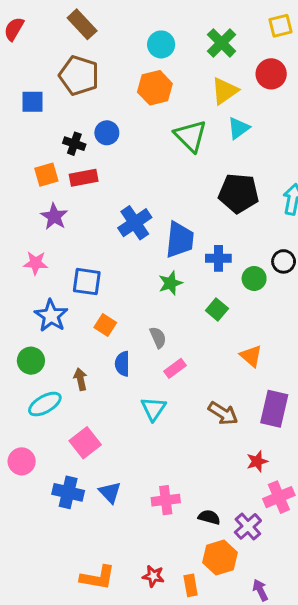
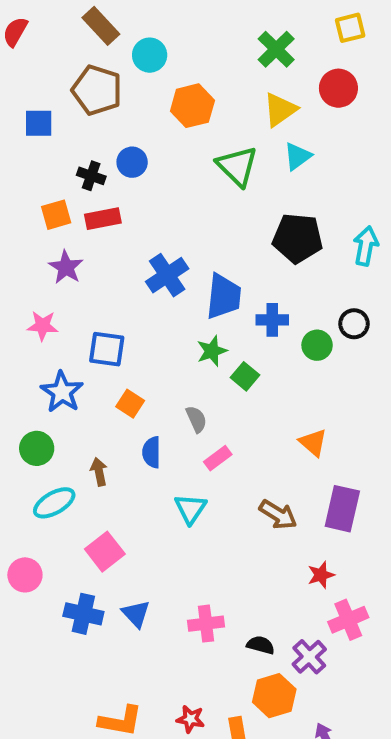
cyan circle: (161, 44) -> (150, 55), moved
green square: (217, 309) -> (245, 376), moved

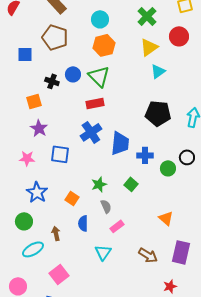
cyan circle: (150, 55) -> (100, 19), moved
green triangle: (237, 166) -> (99, 76), moved
red rectangle: (103, 219) -> (95, 103), moved
blue square: (107, 349) -> (60, 154), moved
green star: (212, 351) -> (99, 184), moved

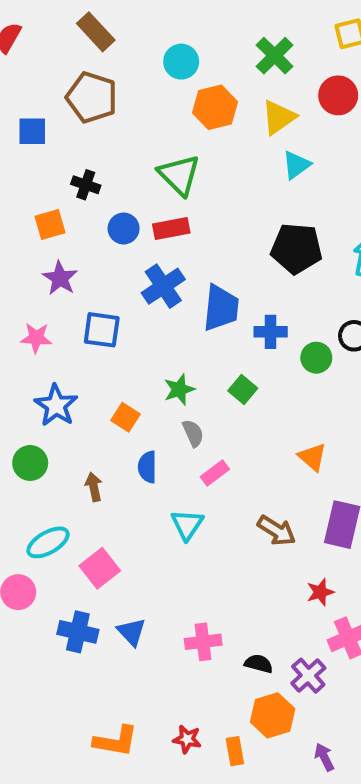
orange hexagon: (104, 45) -> (215, 107), moved
blue circle: (73, 74) -> (124, 229), moved
cyan ellipse: (33, 249) -> (48, 542), moved

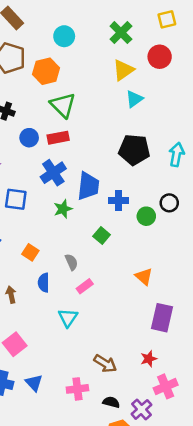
orange hexagon: (215, 107) -> (46, 71), moved
green star: (179, 389) -> (63, 209), moved
brown arrow: (277, 531) -> (105, 364), moved

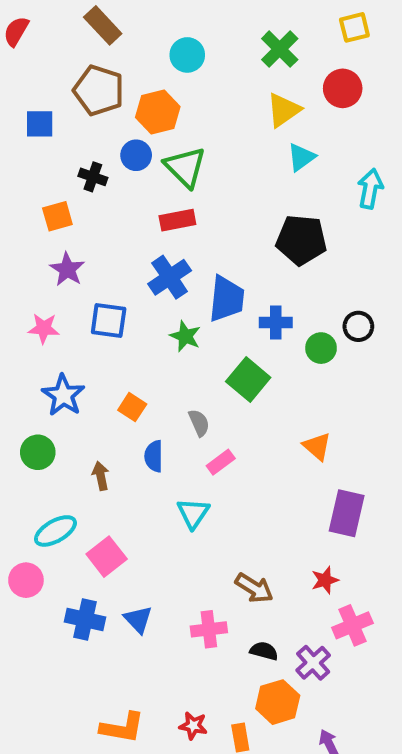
blue circle: (29, 138) -> (136, 155), moved
cyan arrow: (176, 155) -> (370, 189), moved
green star: (63, 209) -> (185, 336), turned -30
green square: (102, 236) -> (248, 379), size x1.5

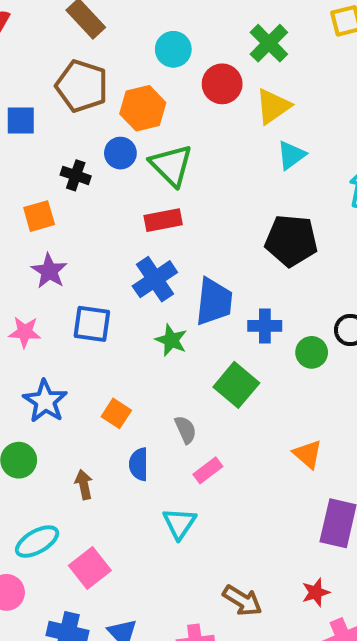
red circle: (343, 88) -> (222, 84), moved

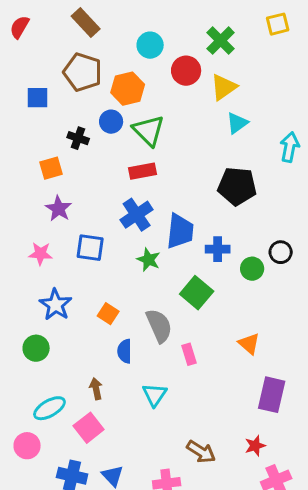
gray semicircle: (185, 430) -> (159, 326), size x1.6
pink rectangle: (208, 470) -> (189, 354), moved, turned -70
brown arrow: (84, 485) -> (96, 389), moved

